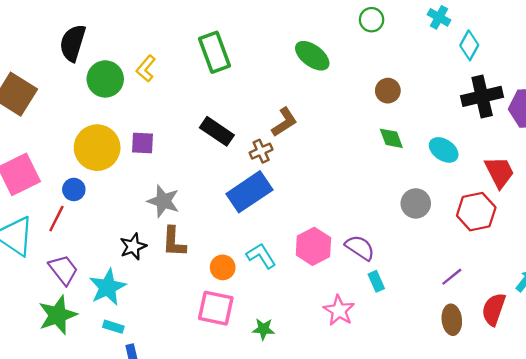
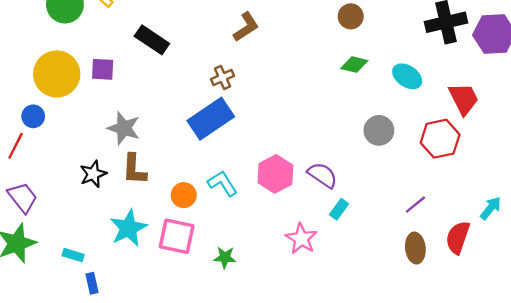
brown L-shape: (284, 122) -> (246, 27), moved
black rectangle: (217, 131) -> (152, 40), moved
green diamond: (391, 138) -> (354, 65), turned -56
cyan rectangle: (376, 281) -> (339, 209), turned 60
cyan star: (108, 287) -> (128, 228), moved

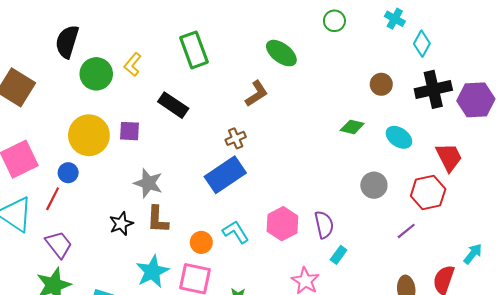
brown circle: (351, 16) -> (381, 84), moved
purple semicircle: (322, 175) -> (324, 225), turned 44
purple line: (415, 205) -> (406, 231), moved

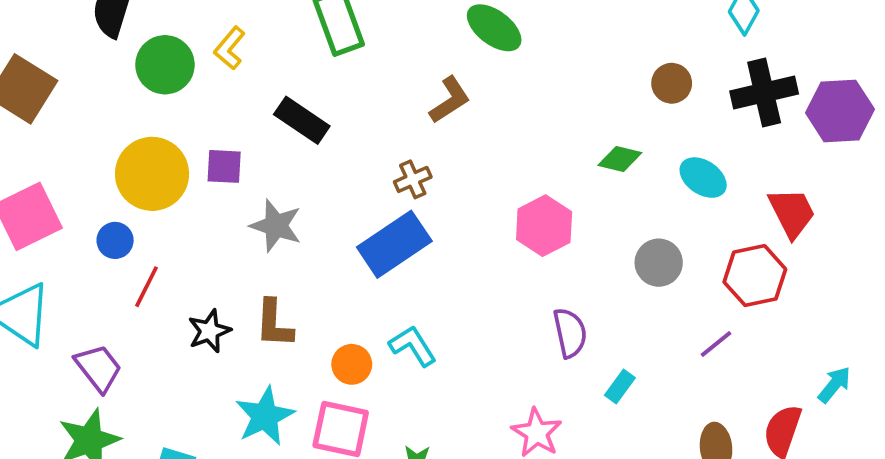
gray star: (148, 183) -> (276, 226), moved
red line: (53, 199) -> (146, 287), moved
pink hexagon: (282, 224) -> (544, 226), moved
cyan rectangle: (339, 255) -> (620, 387), moved

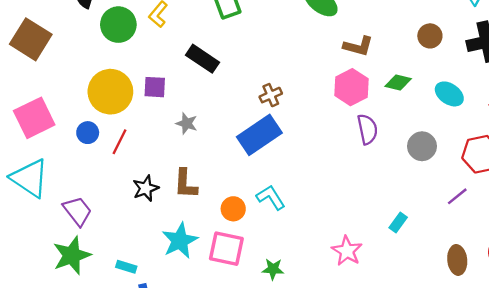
brown L-shape: (450, 100) -> (358, 46), moved, turned 48
gray star: (276, 226) -> (187, 124), size x0.7
pink hexagon: (544, 226) -> (351, 87), moved
red line: (146, 287) -> (119, 142), moved
purple semicircle: (570, 333) -> (367, 129), moved

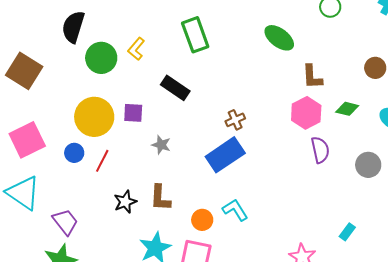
brown L-shape: (358, 46) -> (312, 77), turned 72

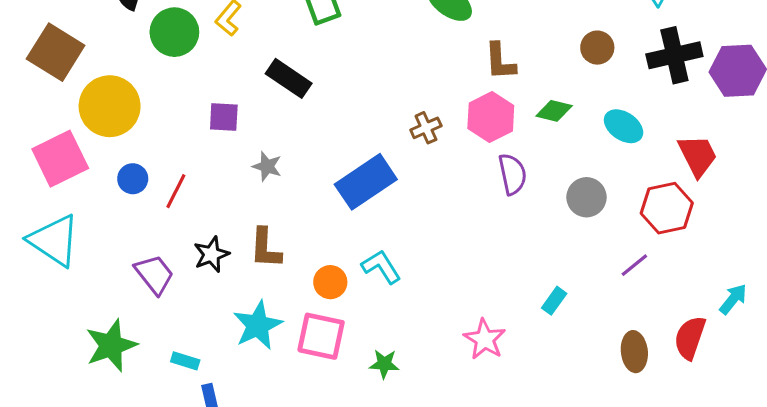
yellow circle: (94, 117) -> (110, 106), moved
brown cross: (235, 120) -> (426, 128), moved
purple trapezoid: (65, 222) -> (154, 274), moved

